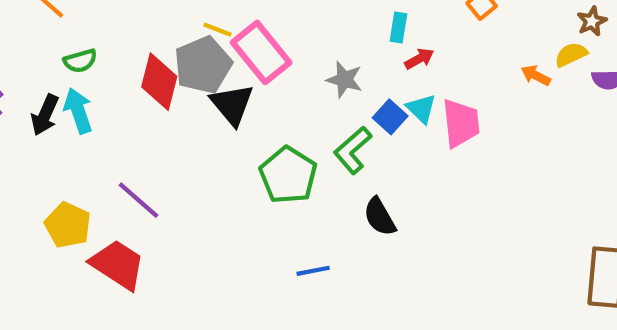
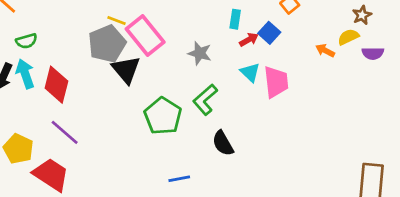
red diamond: (159, 82) -> (56, 85), moved
blue square: (390, 117) -> (269, 33), moved

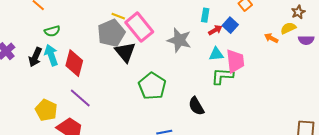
gray star: (200, 53) -> (179, 40), size x1.4
cyan triangle: (250, 72) -> (216, 54), turned -49
green L-shape: (205, 100) -> (222, 76), moved, turned 45

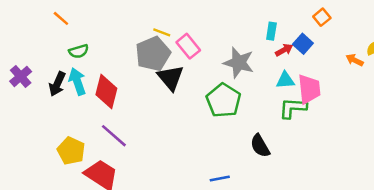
pink rectangle: (139, 27) -> (188, 46), size x0.7
green pentagon: (152, 86) -> (224, 100), moved

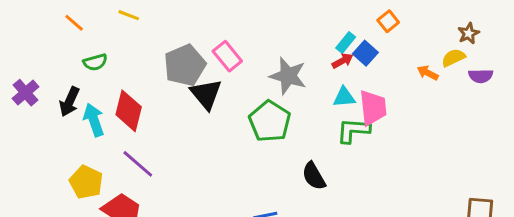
cyan rectangle: (271, 31) -> (346, 42), moved, turned 30
yellow line: (162, 32) -> (129, 15), moved
cyan arrow: (77, 81) -> (94, 120), moved

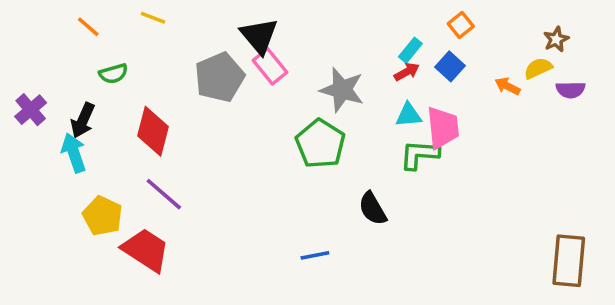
blue square: (365, 53) -> (450, 66), moved
black triangle: (206, 94) -> (259, 36), moved
cyan arrow: (94, 120) -> (74, 153), moved

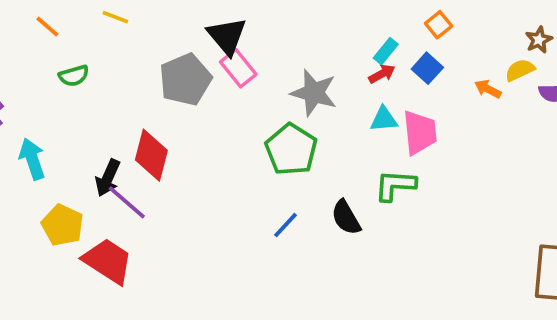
black arrow: (83, 120) -> (108, 178), moved
red diamond: (153, 131) -> (151, 155), moved
green L-shape: (419, 155) -> (395, 185), moved
blue line: (315, 255) -> (286, 225), moved, turned -36

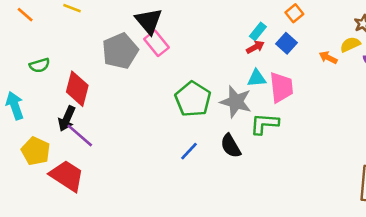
green semicircle: (74, 76) -> (40, 65), moved
gray star: (314, 93) -> (236, 102), moved
red diamond: (151, 155) -> (77, 89), moved

